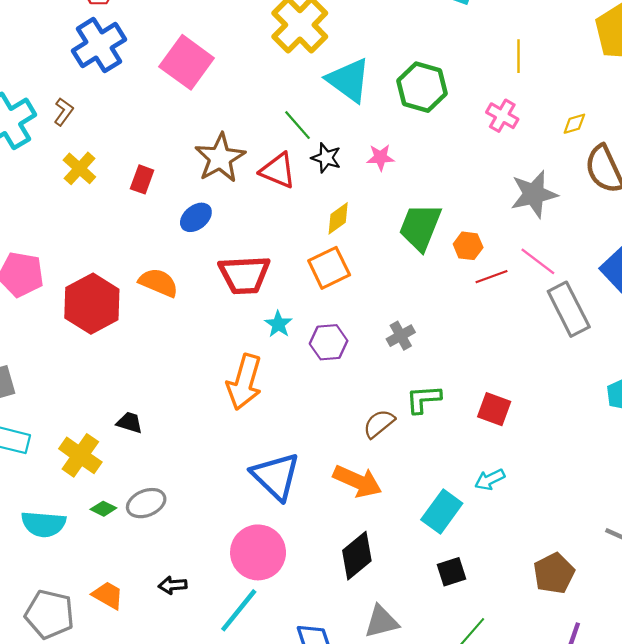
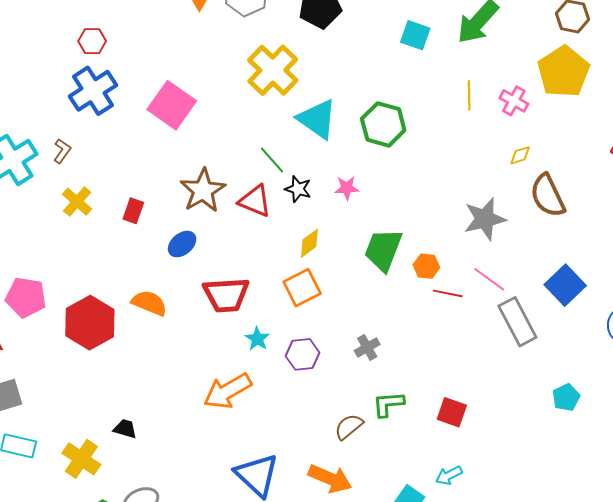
pink cross: (502, 116) -> (514, 101), moved
red line: (491, 277) -> (448, 293), turned 32
orange arrow: (244, 382) -> (228, 391), turned 45

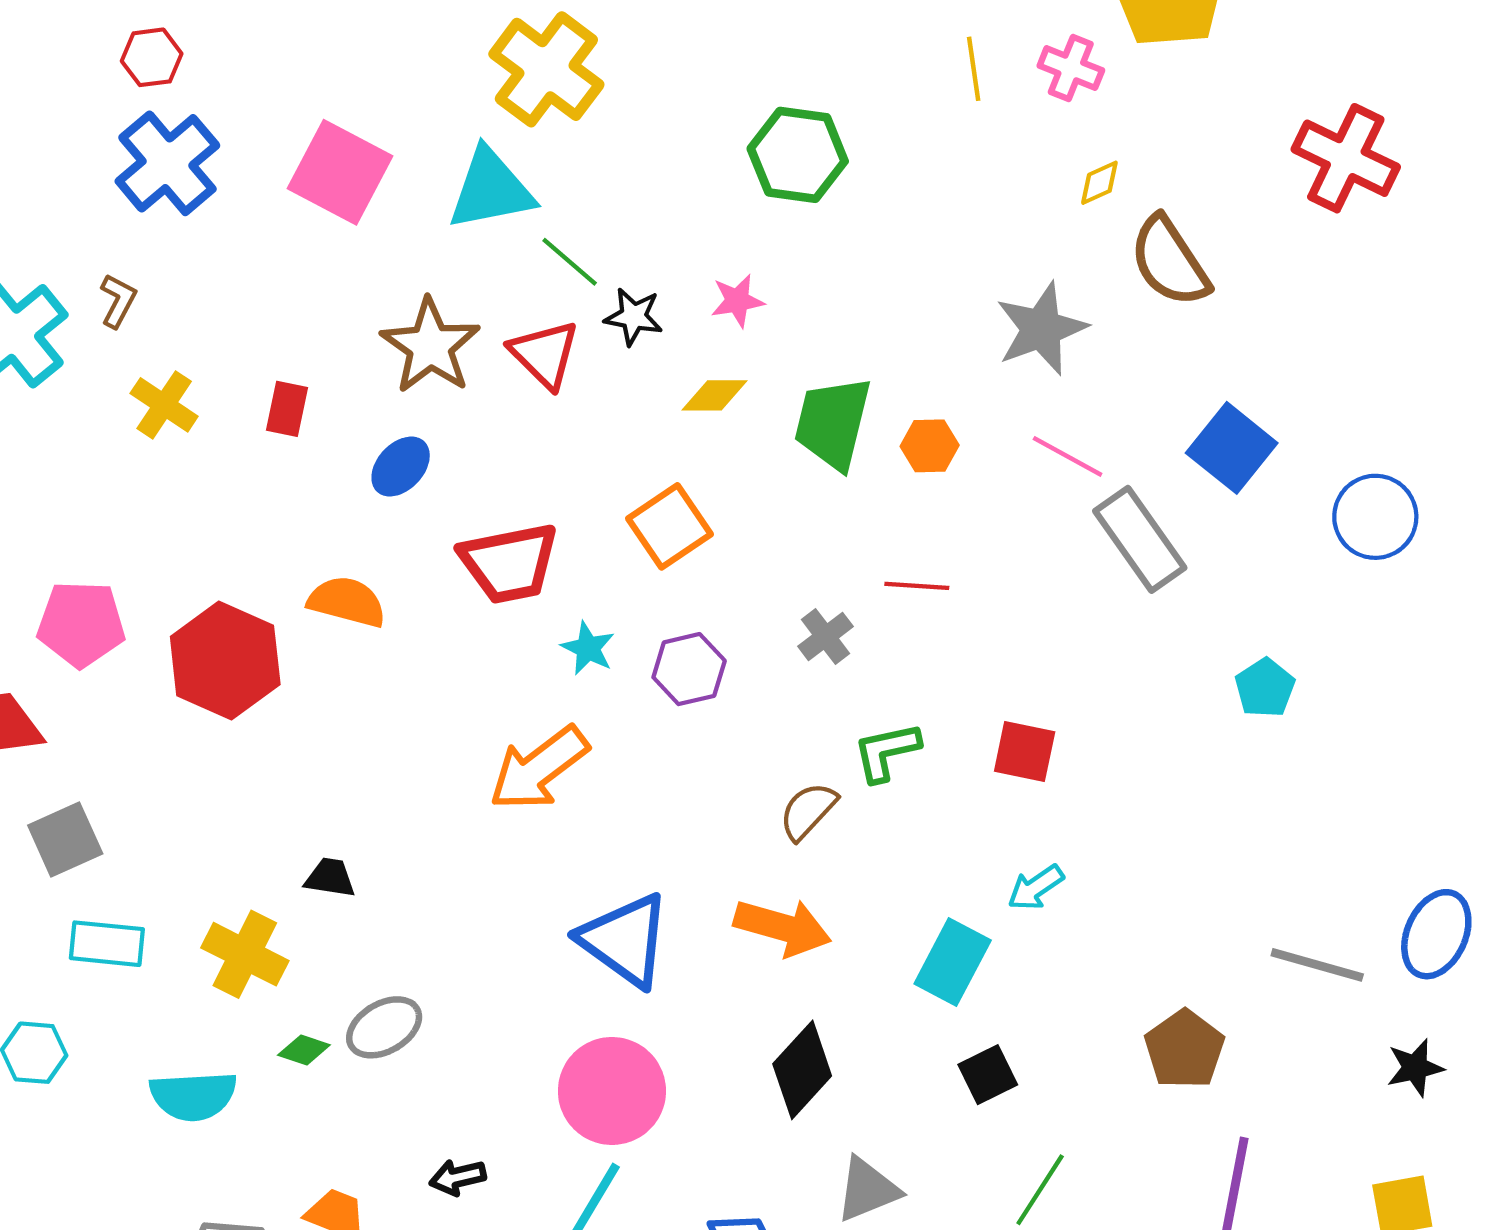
cyan triangle: (317, 119) -> (491, 189), moved, turned -39
red triangle: (255, 201) -> (545, 354), turned 30
yellow diamond: (309, 243) -> (714, 395), moved, turned 44
red line: (448, 293) -> (917, 586), moved

